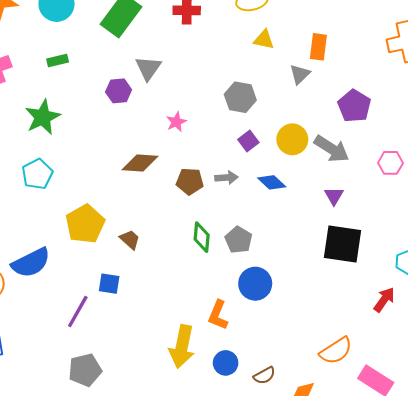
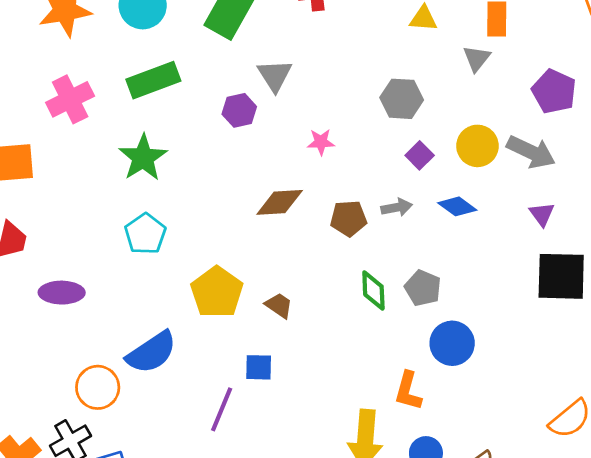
green rectangle: (58, 60) -> (153, 80), size x1.8
pink star: (176, 122) -> (321, 142), turned 30

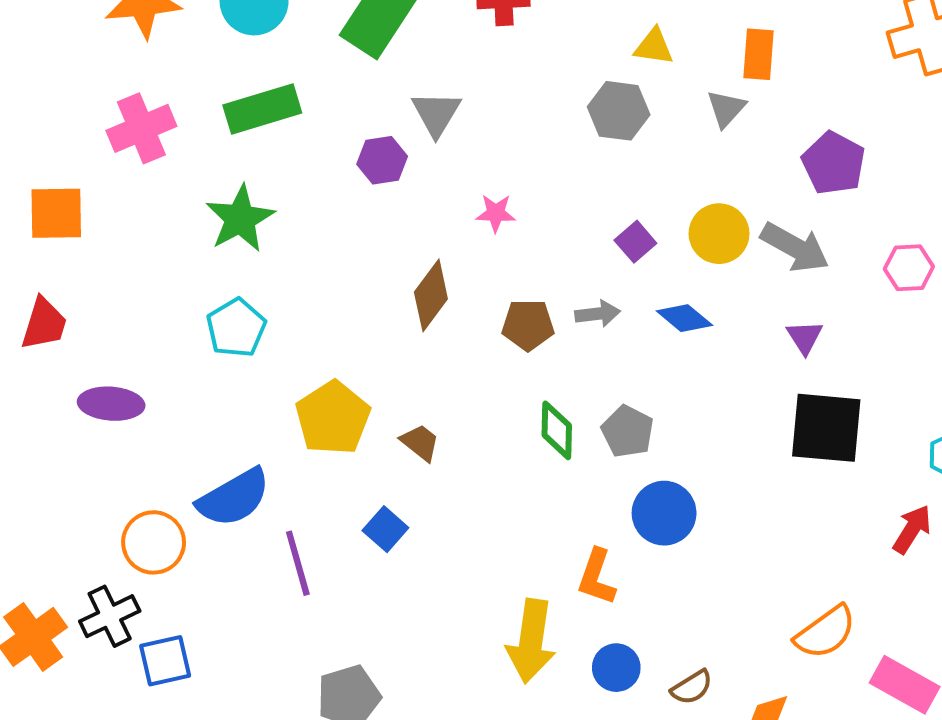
gray hexagon: (402, 99) -> (619, 111), moved
brown diamond: (280, 202) -> (431, 295), turned -54
blue square: (259, 367) -> (385, 529), turned 36
purple line: (222, 409) -> (298, 563), moved, turned -42

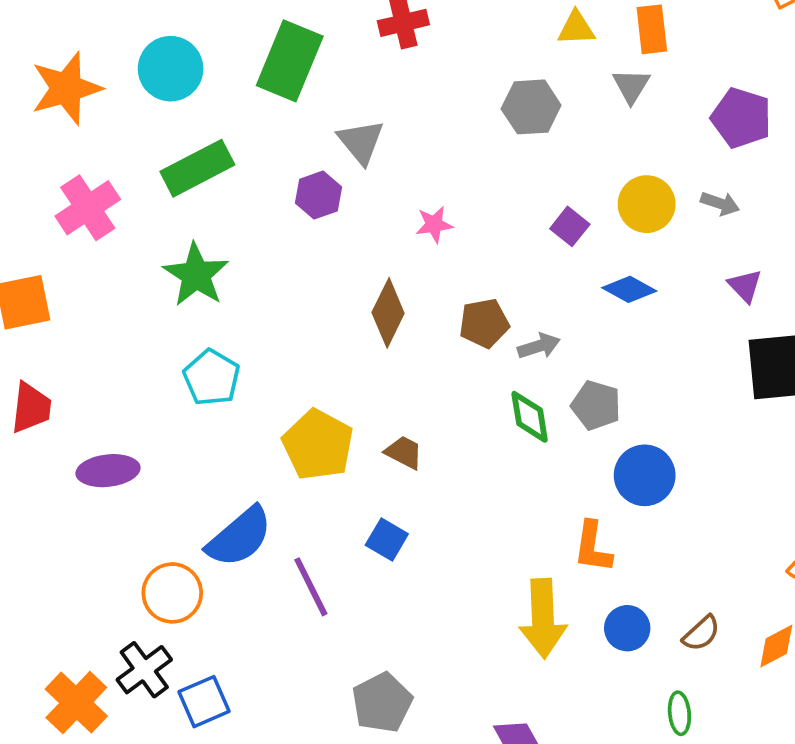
yellow triangle: (654, 47) -> (576, 28), moved
gray arrow: (795, 247) -> (720, 203), size x0.6
gray arrow: (598, 314) -> (539, 346), moved

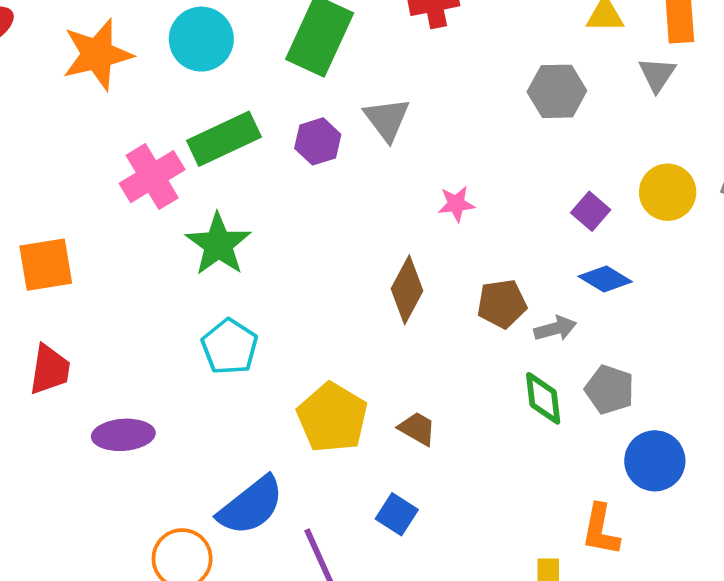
purple hexagon: (319, 195) -> (318, 141), moved
pink cross: (88, 208) -> (152, 177), moved
blue diamond: (629, 289) -> (605, 279), moved

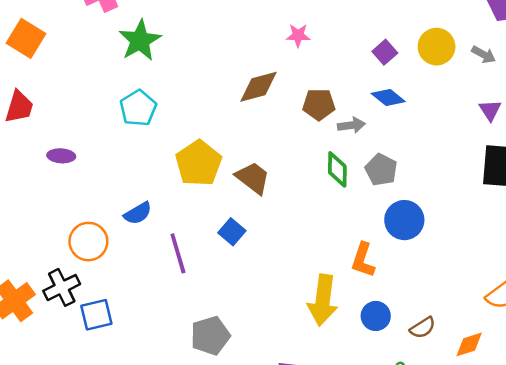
orange square: (46, 265) -> (26, 38), turned 33
brown diamond: (407, 290) -> (259, 87), turned 39
brown trapezoid: (417, 429) -> (253, 178), size x1.4
purple ellipse: (123, 435) -> (61, 156), size x0.7
blue semicircle: (251, 506) -> (138, 213), size x0.6

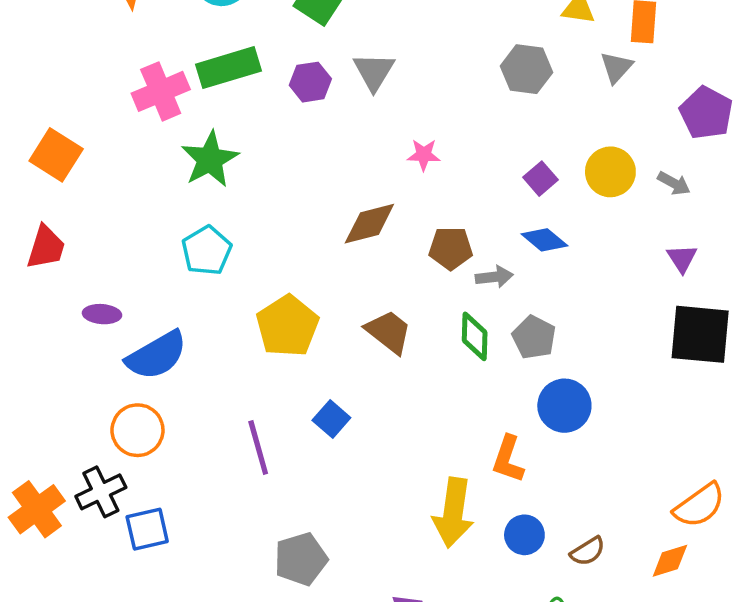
brown trapezoid: (253, 178) -> (389, 332), moved
blue semicircle: (138, 213) -> (157, 355), moved, size x1.6
orange diamond: (469, 344) -> (670, 561), moved

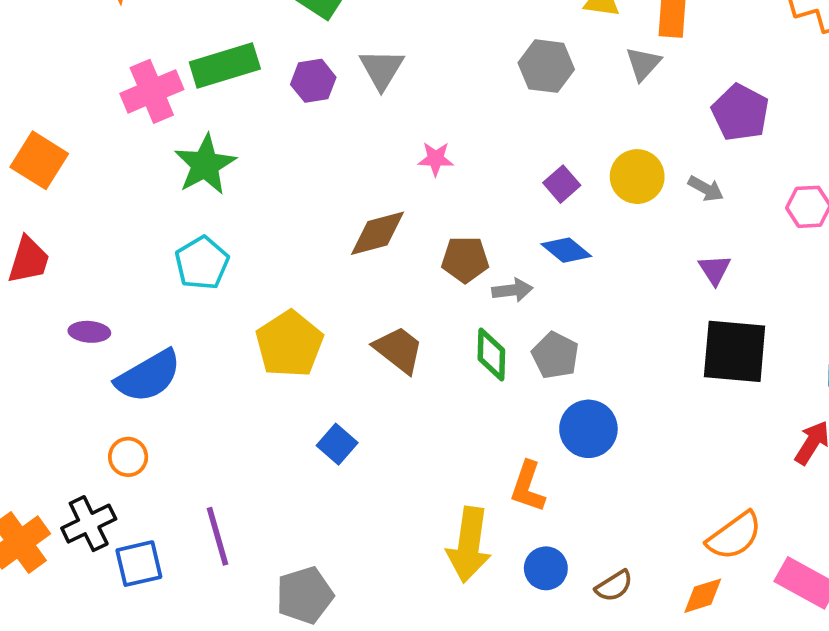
orange circle: (137, 430) -> (128, 457), size x0.7
purple line: (258, 448) -> (217, 536), moved

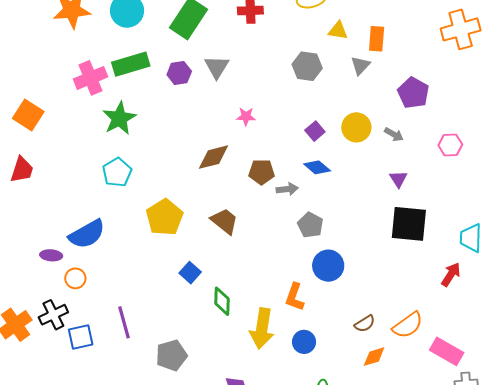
purple ellipse: (89, 332) -> (51, 255), moved
green diamond: (491, 354) -> (222, 301), moved
brown semicircle: (614, 586) -> (365, 324), moved
orange diamond: (703, 596) -> (374, 357), moved

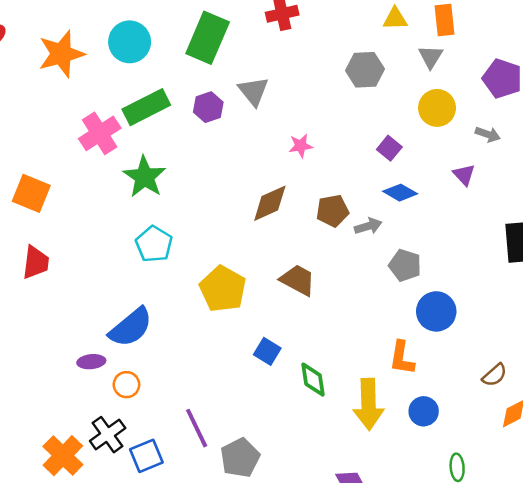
yellow circle: (356, 127) -> (437, 108), moved
purple triangle: (398, 179) -> (464, 175), moved
gray pentagon: (172, 355) -> (240, 458), moved

